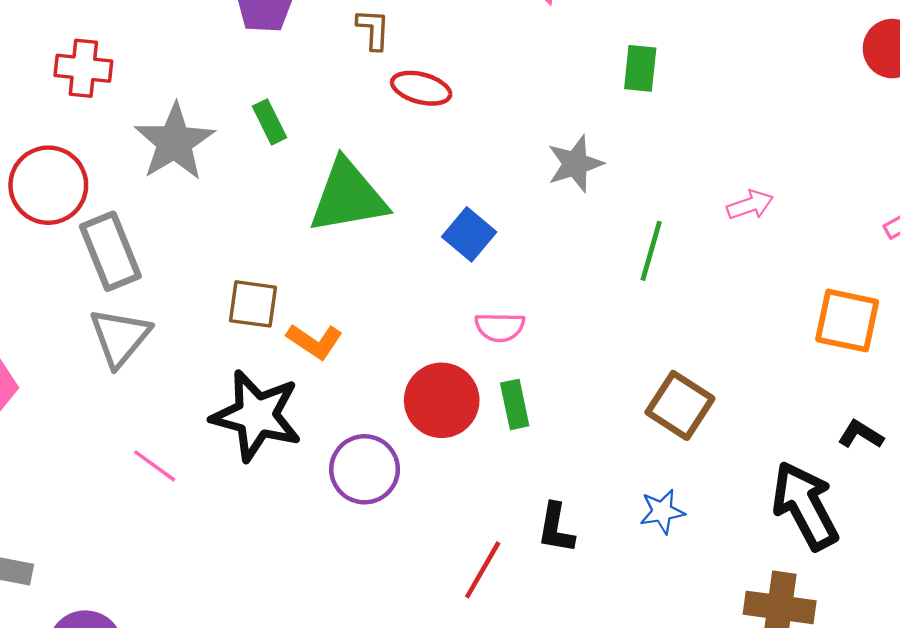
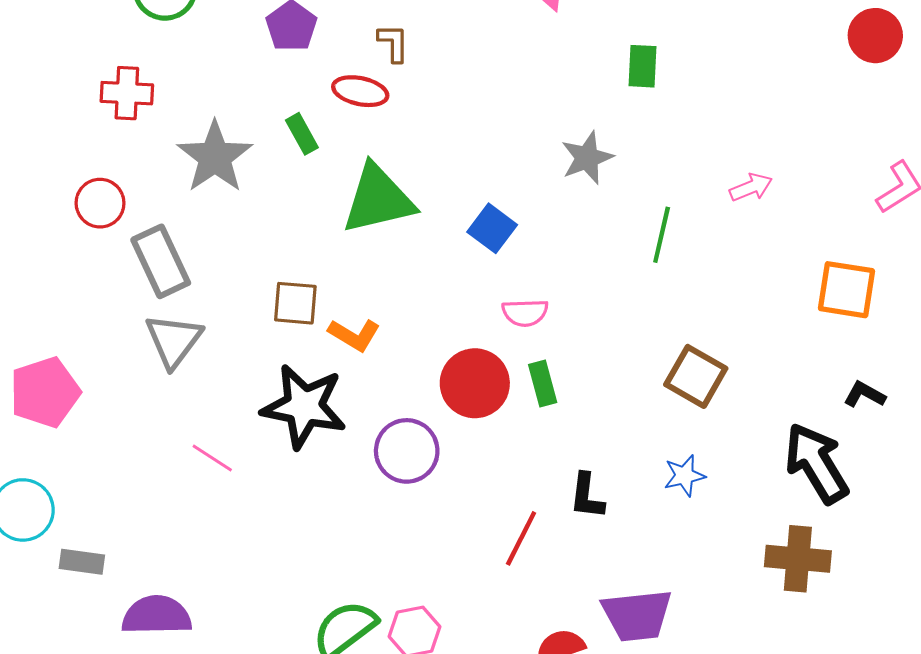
red ellipse: (421, 88) -> (360, 91), moved
red circle: (48, 185) -> (100, 203), size x0.7

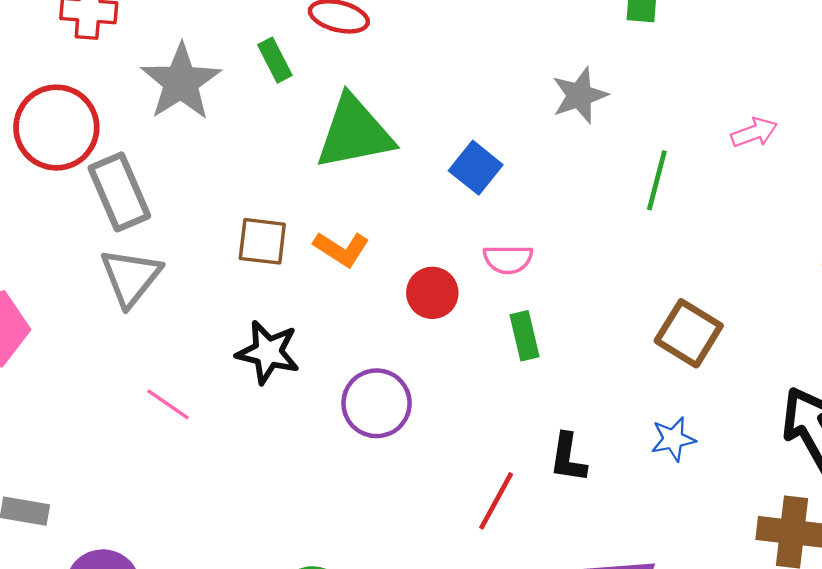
red circle: (100, 203) -> (56, 128), size x1.6
orange L-shape: (354, 335) -> (341, 249), moved
red circle: (475, 383) -> (432, 293), moved, size x0.7
black star: (304, 406) -> (268, 352), size x0.7

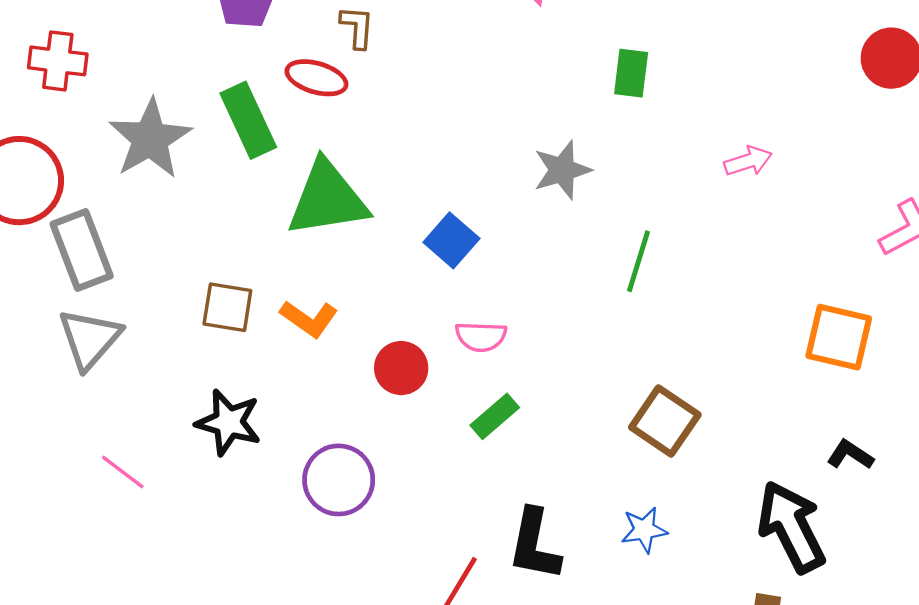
green rectangle: (275, 60) -> (248, 120), size x1.6
pink arrow: (754, 133) -> (748, 161), moved
green rectangle: (524, 336) -> (495, 416), turned 60
black L-shape: (568, 458) -> (534, 545), size x1.4

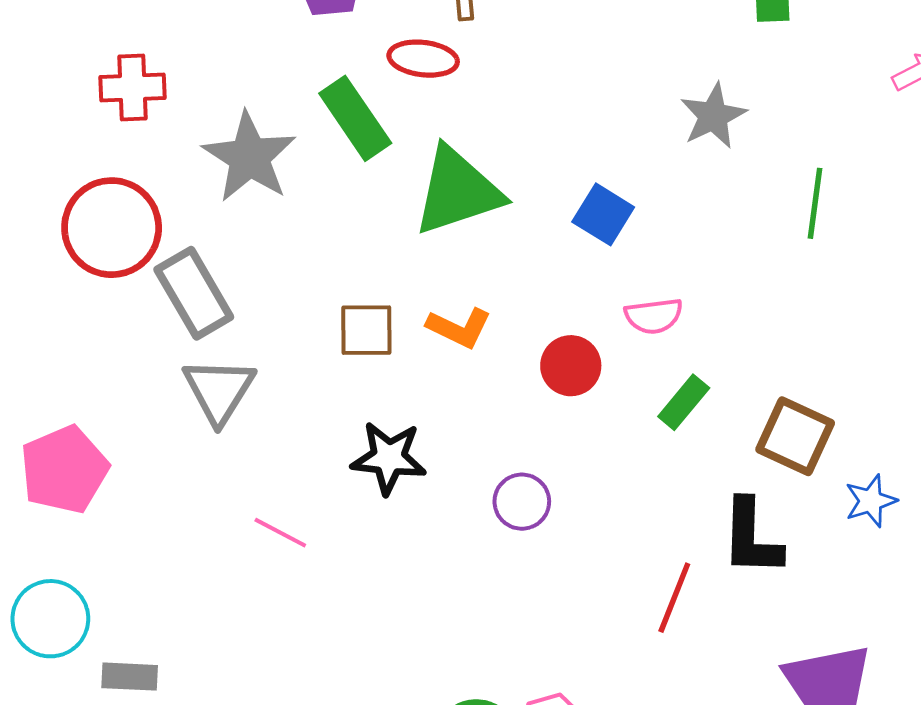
brown square: (665, 421) -> (795, 436), moved
purple circle: (339, 480) -> (522, 502), size x0.7

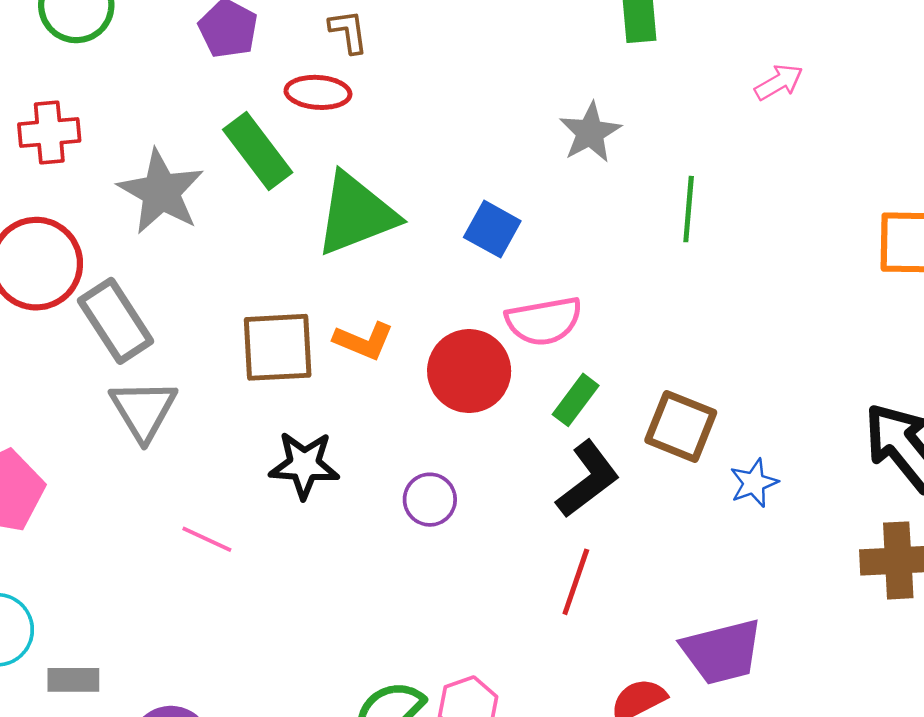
pink semicircle: (654, 316) -> (544, 321), size x1.4
brown square: (366, 330) -> (278, 347), size x1.4
red circle: (571, 366) -> (469, 371), size x1.5
black L-shape: (751, 538) -> (588, 479), moved, turned -126

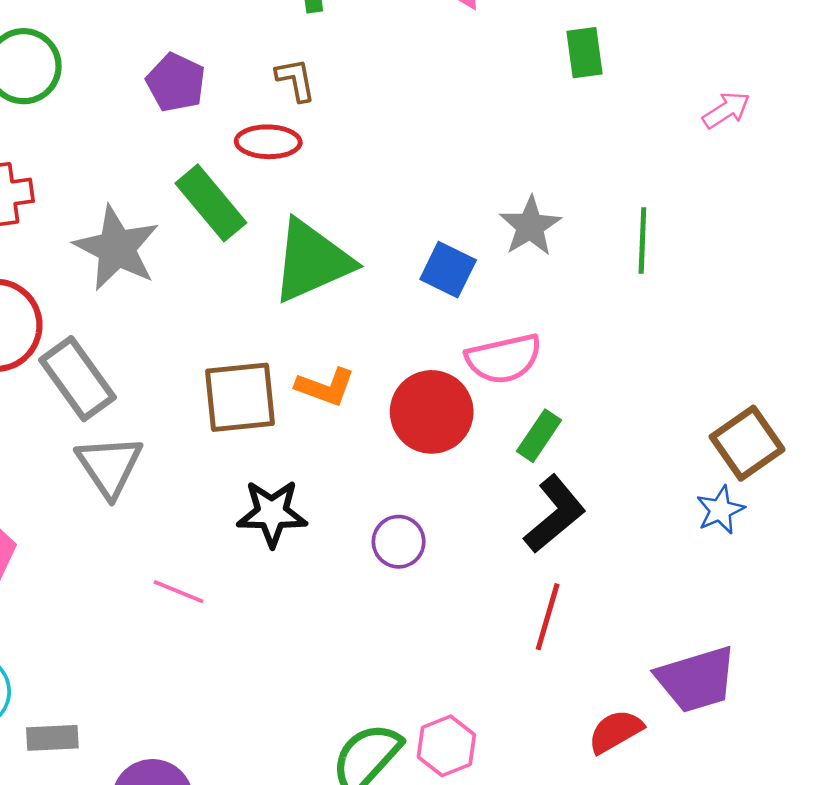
gray star: (590, 132) -> (530, 226), moved
brown square: (681, 426) -> (747, 443), moved, turned 36

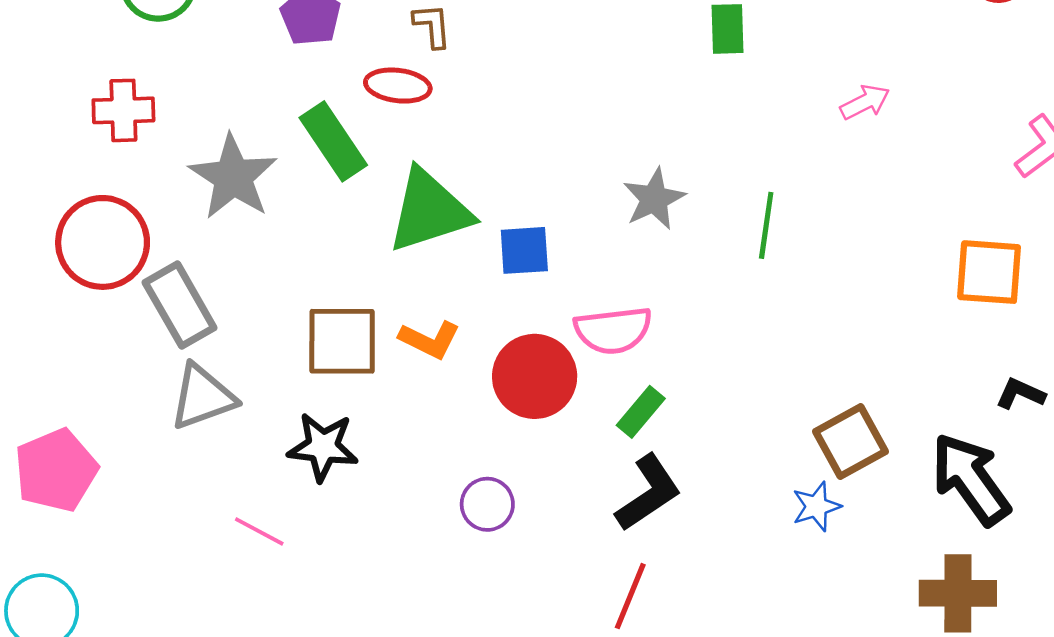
blue square: (448, 270) -> (524, 250), moved, turned -36
gray triangle: (109, 466) -> (202, 397), turned 38
black star: (272, 513) -> (323, 447), moved

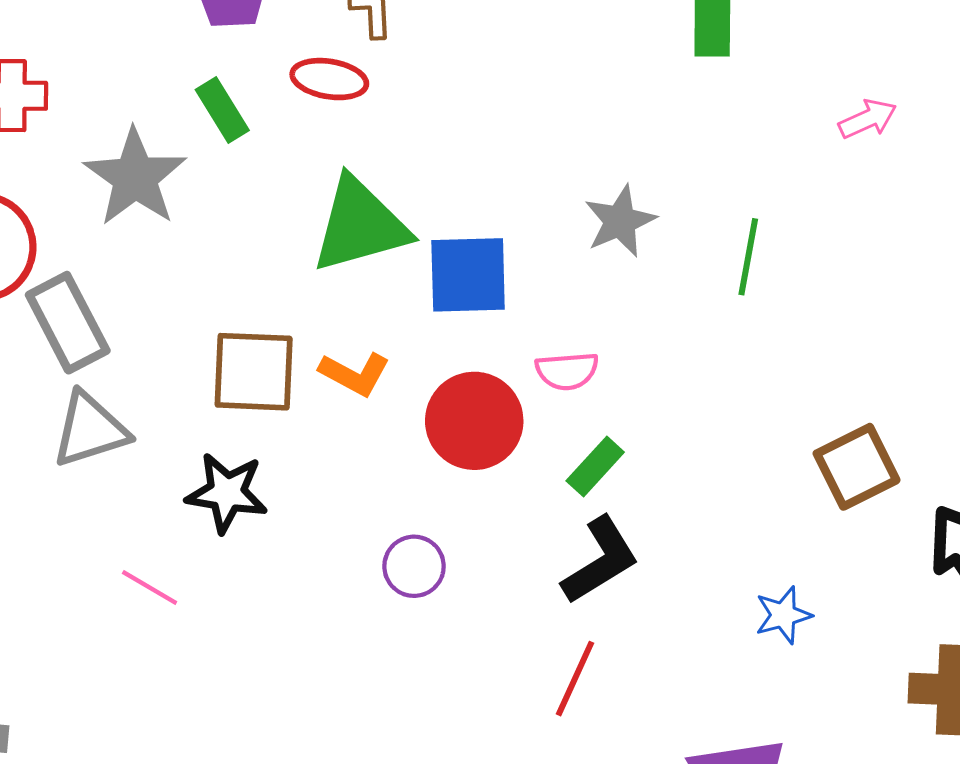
green rectangle: (333, 141) -> (222, 110), moved, size x0.7
blue square: (524, 250) -> (468, 275), size x1.4
pink semicircle: (613, 330) -> (567, 371), size x0.7
brown square: (851, 442) -> (857, 467), moved
blue star: (816, 506) -> (783, 615), moved

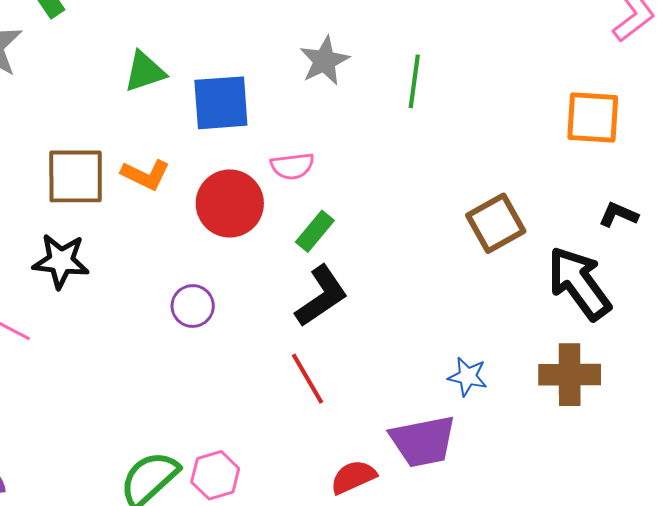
green triangle: (360, 225) -> (145, 72), size x0.6
blue star: (783, 615) -> (468, 377), moved, turned 30
red line: (575, 679) -> (308, 379), turned -52

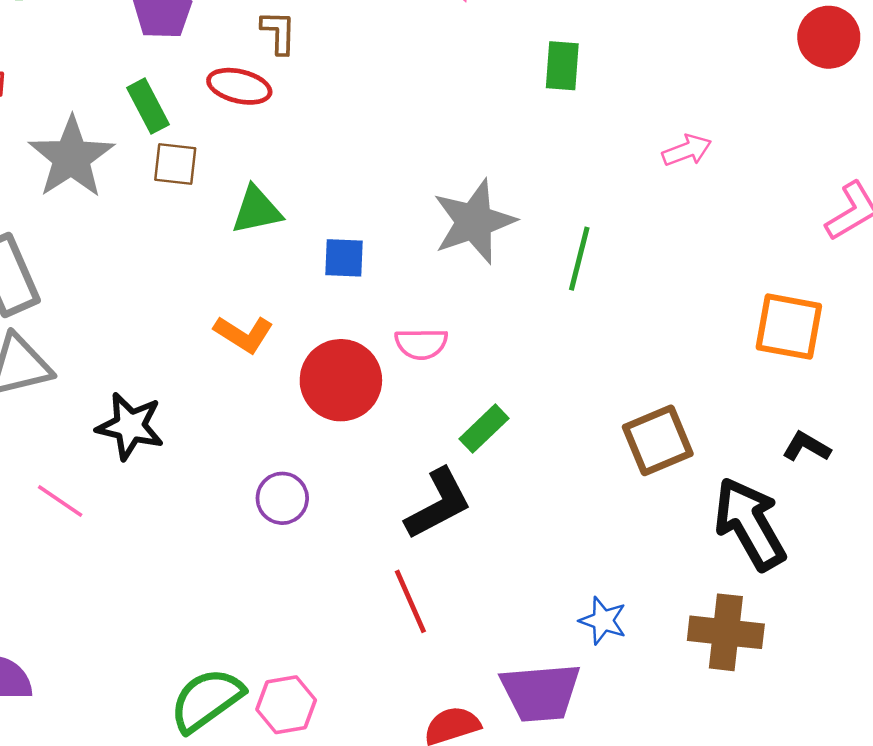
gray star: (324, 61) -> (474, 222), size x1.4
blue square: (221, 103) -> (344, 258), size x0.6
brown square: (76, 176) -> (175, 164), moved, size x0.6
green rectangle: (315, 231) -> (484, 429), moved

